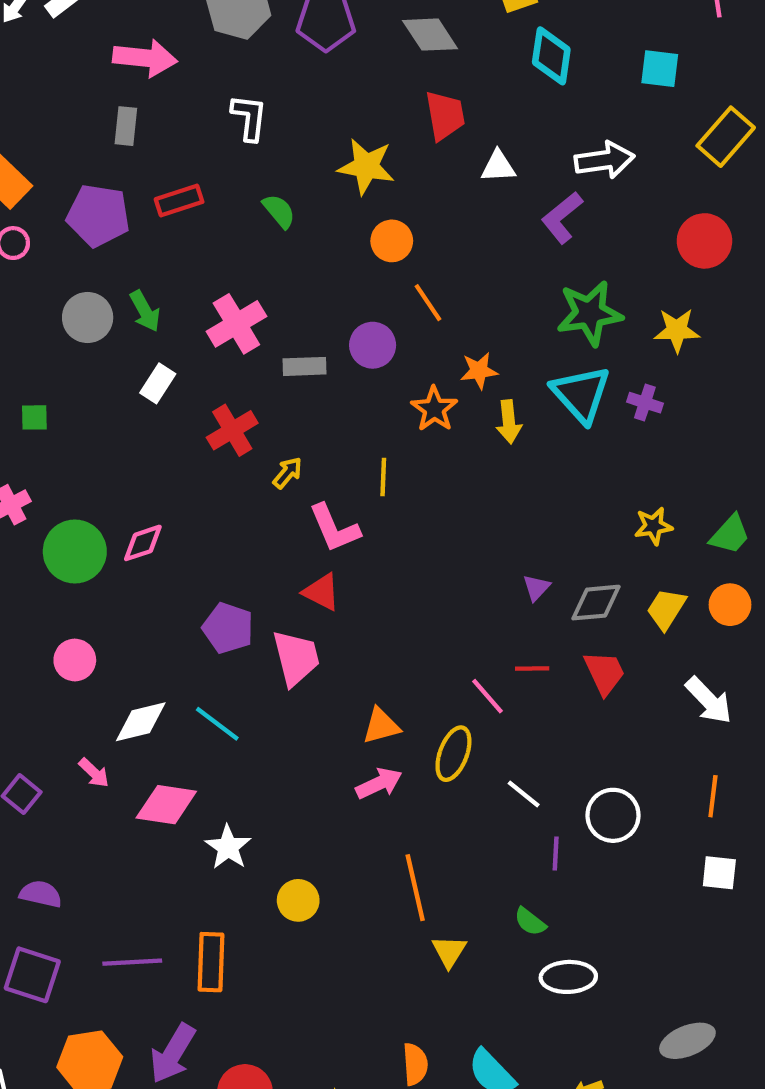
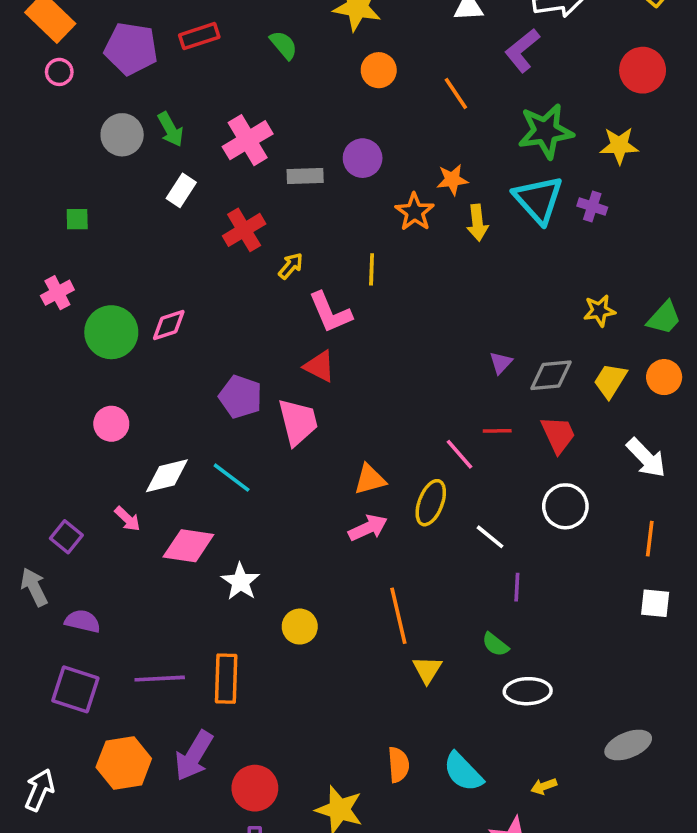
orange line: (428, 303) -> (456, 93), moved
white circle: (613, 815) -> (565, 506), moved

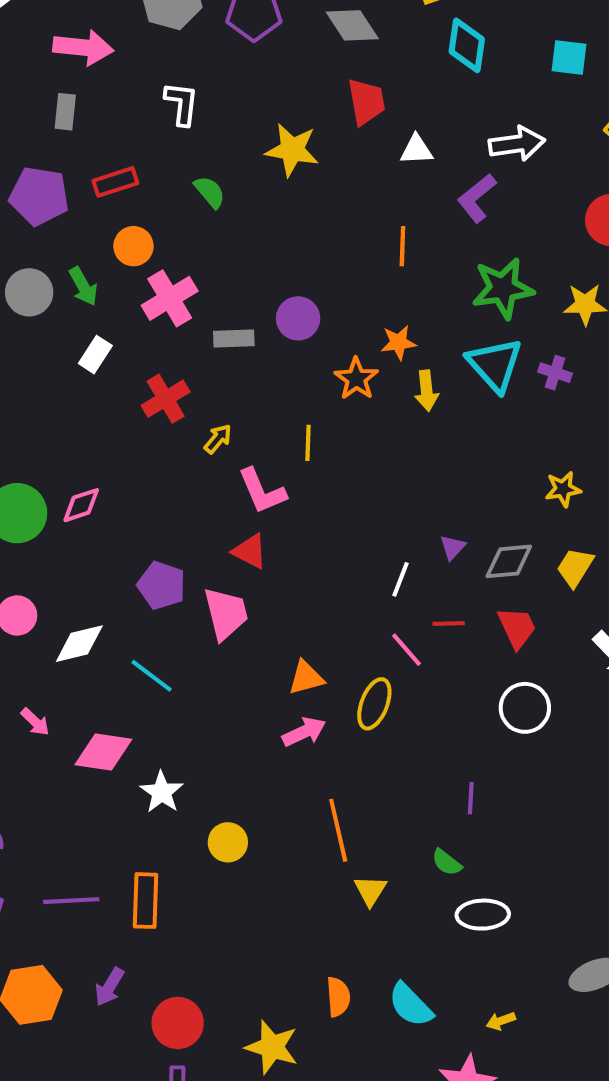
orange circle: (379, 70) -> (133, 246), moved
orange line: (456, 93) -> (402, 246), turned 36
white diamond: (167, 476) -> (79, 644), moved
white line: (490, 537) -> (400, 579), moved, turned 72
purple arrow: (194, 756) -> (109, 987), size x0.7

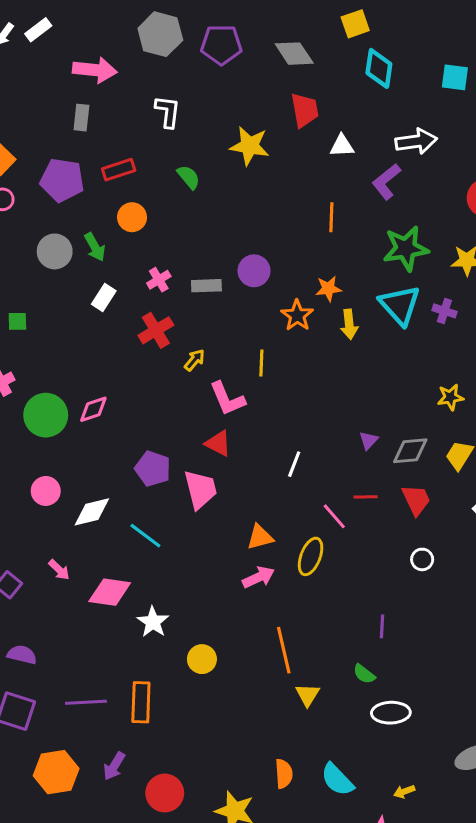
pink cross: (170, 298) -> (159, 280), moved, size x0.6
white line: (400, 579) -> (294, 464), moved
white circle: (525, 708) -> (422, 559), size x0.6

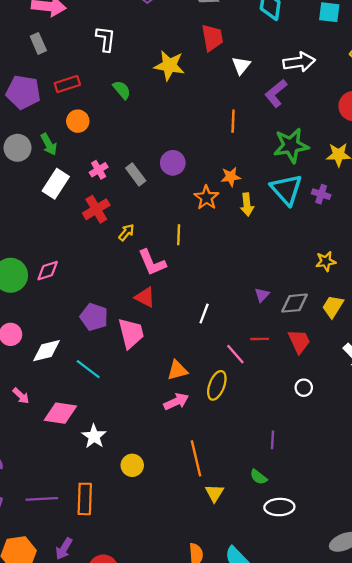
gray rectangle: (81, 118) -> (38, 43), turned -30
white triangle: (342, 146) -> (241, 65), turned -48
gray rectangle: (206, 286) -> (136, 174), turned 55
white rectangle: (104, 298) -> (56, 184), size x1.4

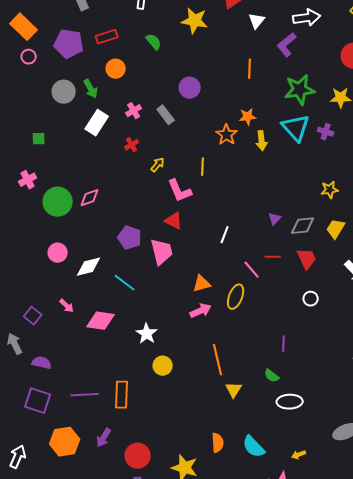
purple circle: (173, 163) -> (190, 88), moved
red cross: (96, 209) -> (132, 145), size x0.6
white star: (94, 436) -> (147, 334), moved

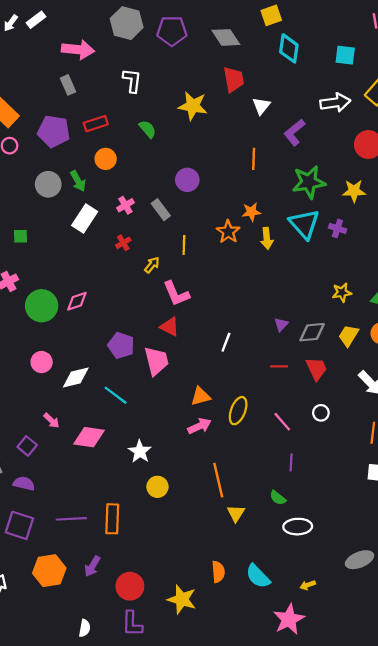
white arrow: (307, 18) -> (335, 103), moved
yellow line: (203, 167) -> (184, 245), moved
pink line: (252, 270) -> (282, 422), moved
purple square: (33, 316) -> (27, 446), moved

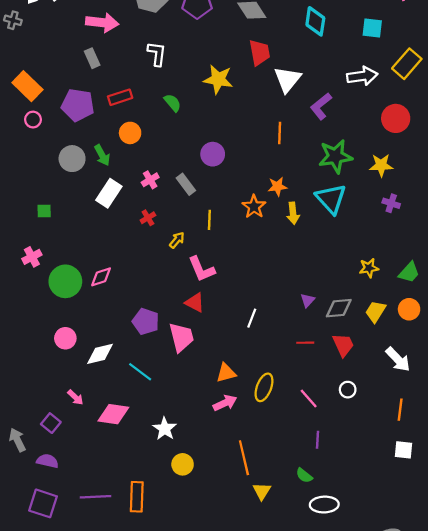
white triangle: (261, 106) -> (287, 79), size x1.5
purple cross: (337, 228) -> (391, 203), moved

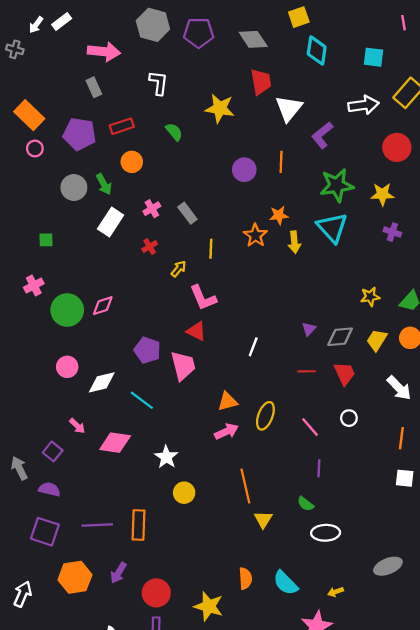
purple circle: (213, 154) -> (244, 170), moved

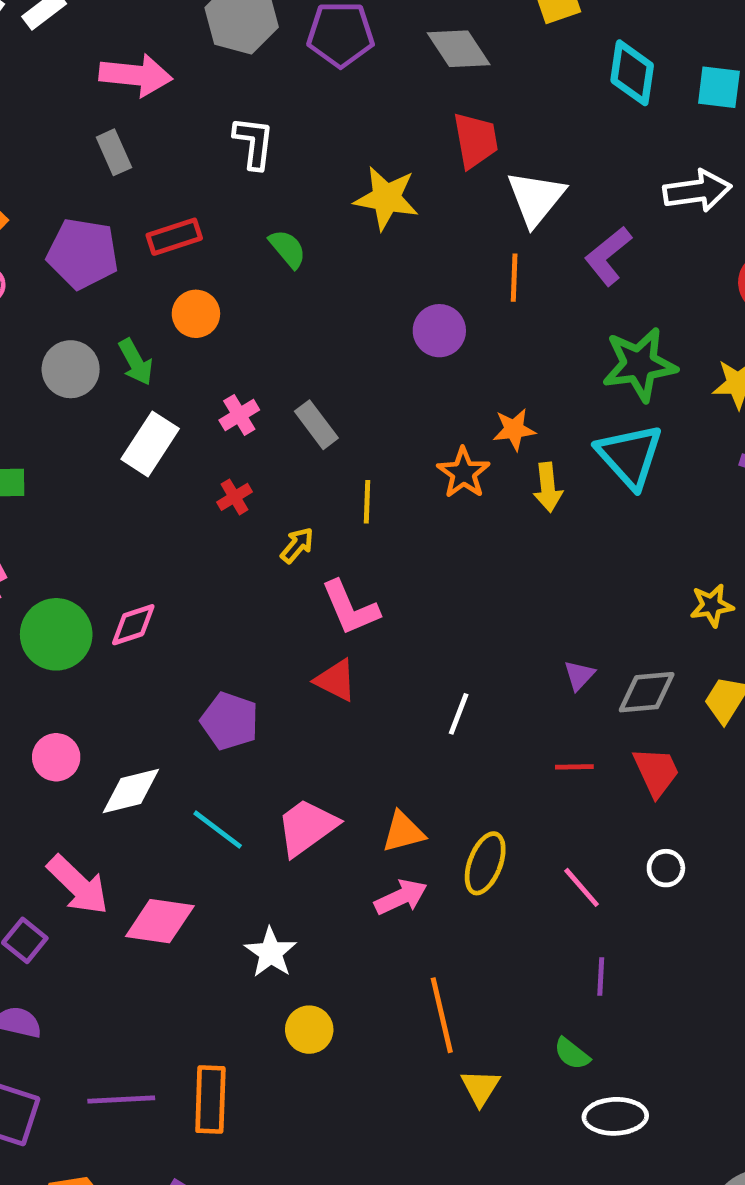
cyan diamond: (317, 50) -> (632, 73), moved
orange line: (281, 162) -> (514, 278), moved
pink trapezoid: (183, 366) -> (307, 827), moved, turned -112
pink arrow: (77, 426) -> (78, 885), size x1.8

